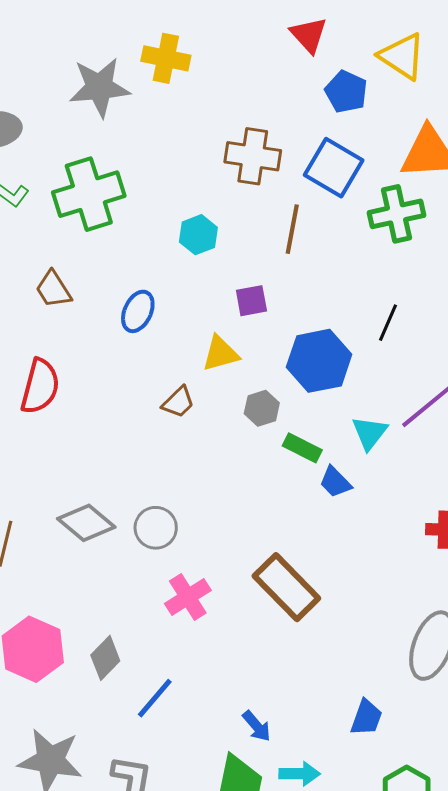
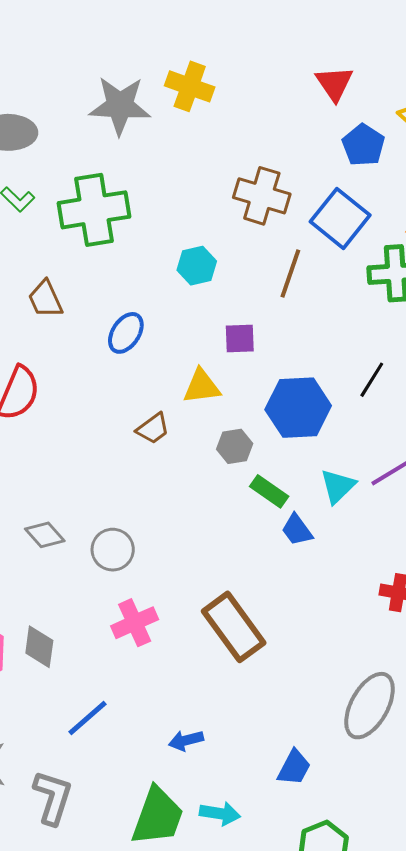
gray diamond: (86, 523) -> (45, 535), size x0.7
gray diamond: (105, 658) -> (39, 647), moved, turned -45
blue arrow: (257, 726) -> (186, 740), moved, turned 108

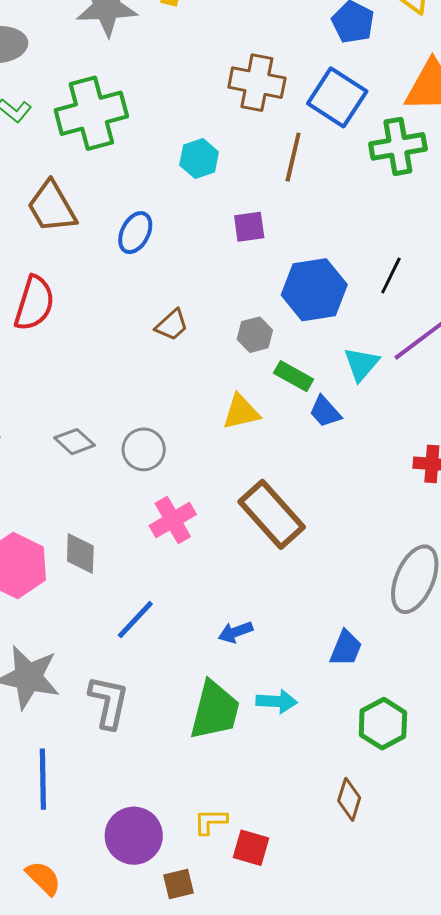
brown trapezoid: (45, 299) -> (52, 207), size x1.4
black line: (372, 380) -> (391, 276), moved
yellow triangle: (202, 386) -> (241, 412), moved

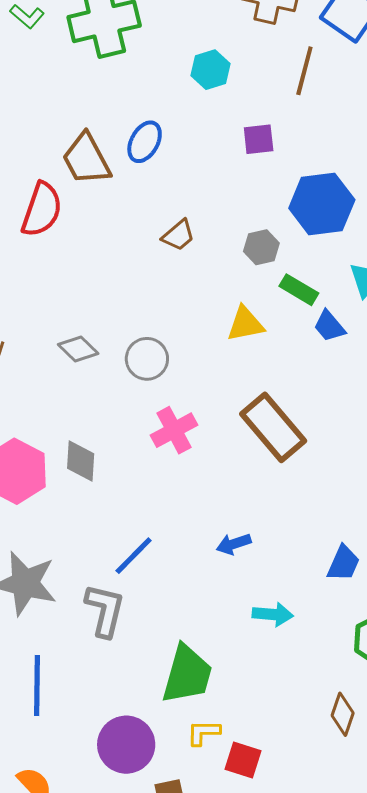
brown trapezoid: (52, 207) -> (86, 159), moved
blue line: (135, 620) -> (134, 556), moved
green trapezoid: (215, 710) -> (187, 674), moved

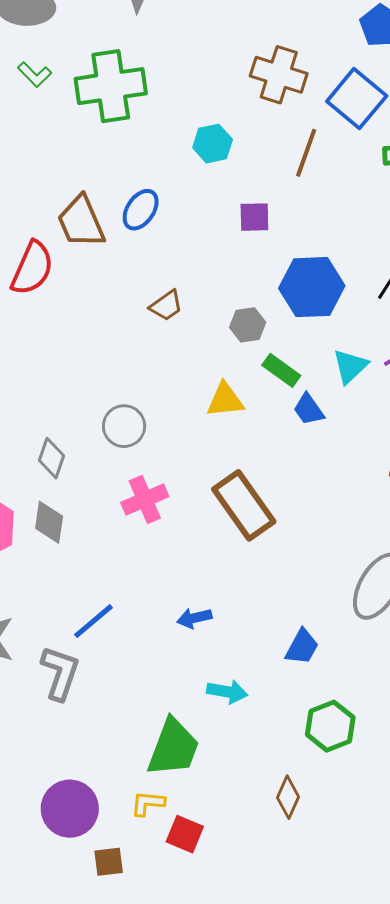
gray diamond: (78, 349) -> (51, 458), moved, turned 60
green trapezoid: (187, 674) -> (173, 748), moved

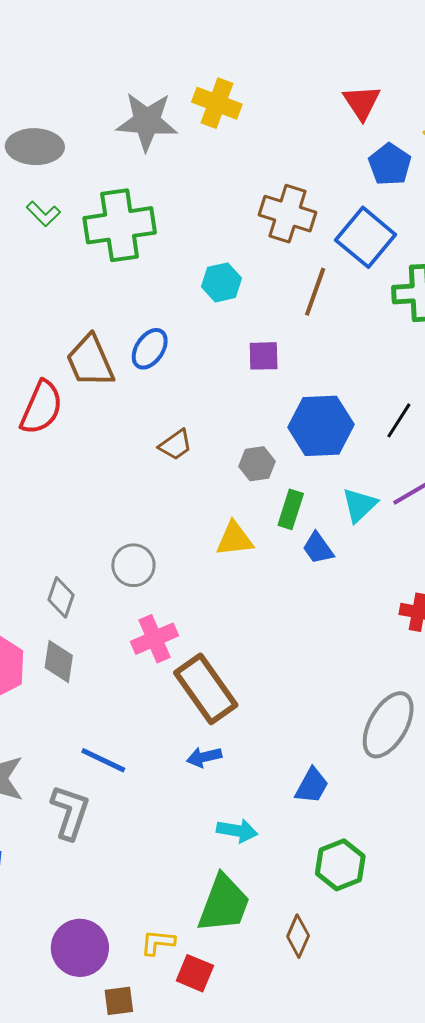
green rectangle: (281, 370) -> (291, 509), turned 72
brown rectangle: (244, 505) -> (206, 689), moved
blue line: (94, 621) -> (103, 760), turned 66
green trapezoid: (173, 748) -> (224, 904), moved

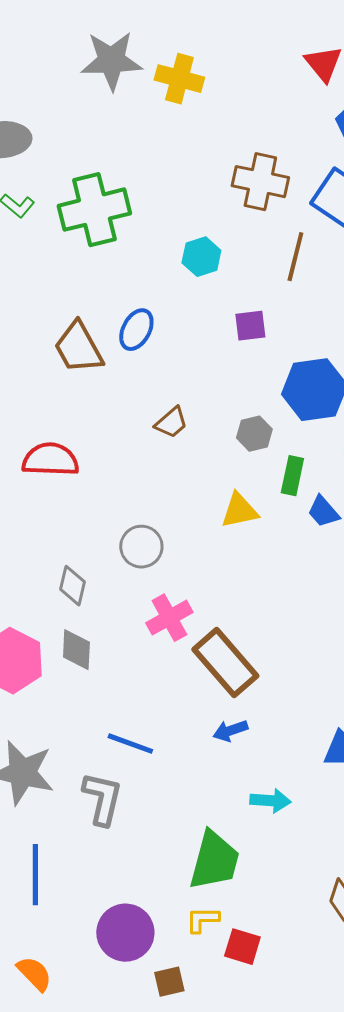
gray star: (147, 121) -> (111, 61), moved
red semicircle: (41, 408) -> (50, 460), moved, turned -106
green trapezoid: (224, 904) -> (214, 861), moved

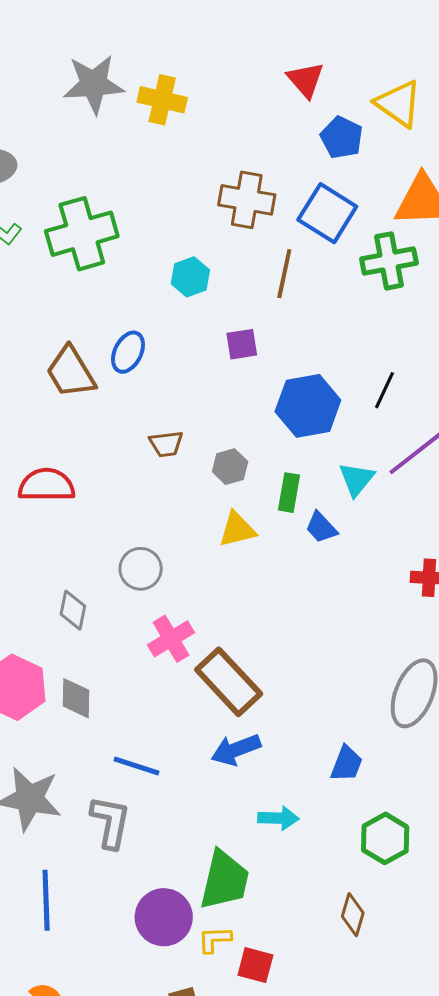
brown trapezoid: (171, 423) -> (166, 444), turned 36
gray hexagon: (254, 434) -> (230, 467), moved
gray diamond: (76, 650) -> (76, 698), moved
blue arrow: (230, 731) -> (236, 750), size x1.4
purple circle: (125, 933) -> (164, 917), moved

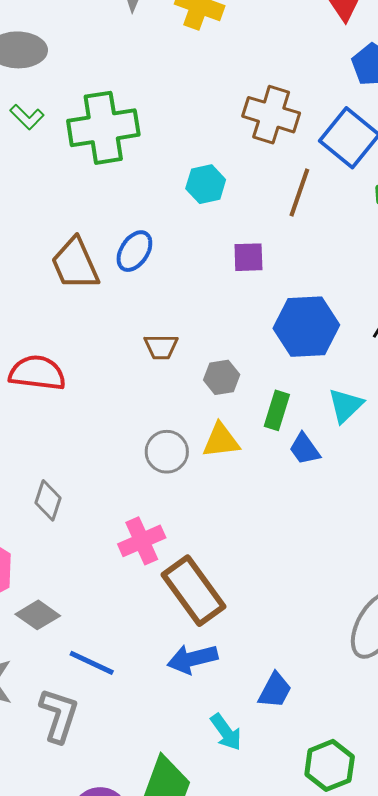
gray circle: (141, 569) -> (167, 452), moved
gray diamond: (76, 698) -> (38, 615), moved, turned -63
blue trapezoid: (346, 764) -> (275, 690), moved
cyan arrow: (278, 818) -> (226, 732), turned 45

